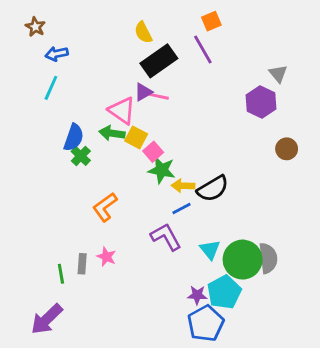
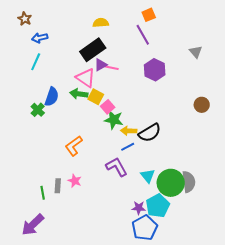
yellow semicircle: (143, 32) -> (101, 23), turned 112
black rectangle: (159, 61) -> (93, 50), moved
purple hexagon: (261, 102) -> (155, 70), moved
green cross: (81, 156) -> (38, 110), moved

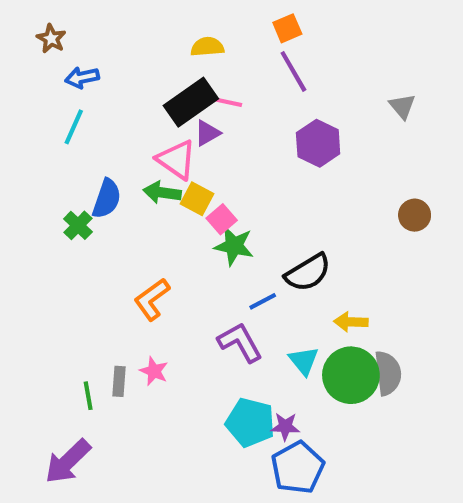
orange square: (149, 15) -> (287, 28), moved
pink line: (112, 68) -> (228, 102), moved
yellow arrow: (129, 131) -> (351, 322), moved
cyan pentagon: (158, 206) -> (250, 422), moved, turned -30

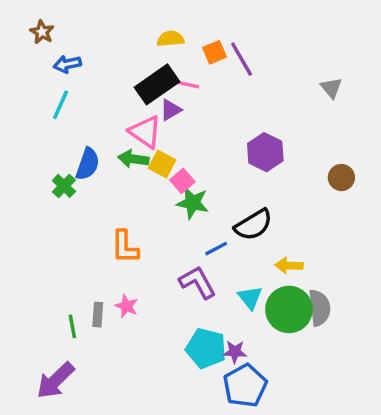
orange square: (287, 28) -> (215, 52), moved
purple hexagon: (318, 143) -> (265, 152), moved
orange L-shape: (152, 299) -> (125, 247), turned -54

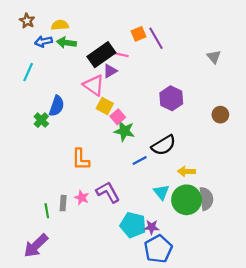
yellow semicircle: (171, 39) -> (60, 25), moved
cyan line: (61, 105) -> (28, 72), moved
green arrow: (133, 159) -> (66, 43), moved
purple L-shape: (198, 282) -> (108, 192), moved

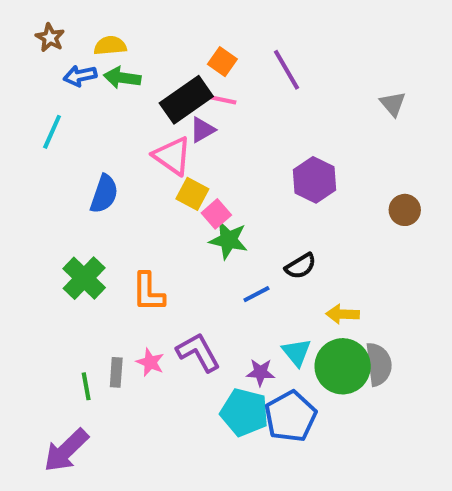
orange square: (138, 34) -> (222, 62), moved, turned -32
green cross: (41, 120) -> (84, 278), moved, size x1.5
black semicircle: (164, 145) -> (301, 266), size x0.7
purple star: (152, 227) -> (260, 372), moved
blue pentagon: (158, 249) -> (291, 416), moved

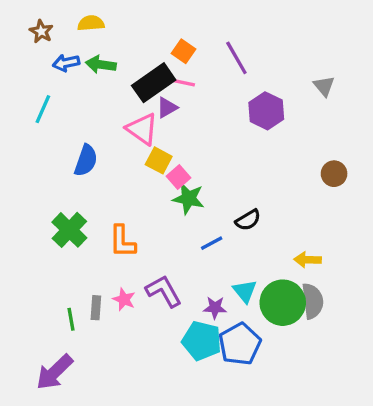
yellow semicircle: (110, 46) -> (91, 23), moved
purple hexagon: (315, 180) -> (266, 111), moved
yellow arrow: (343, 314) -> (308, 260), moved

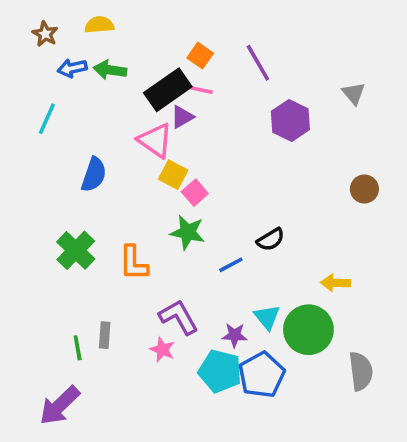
green star: (188, 198) -> (188, 232), moved
pink star: (124, 299) -> (162, 350), moved
gray semicircle: (313, 301) -> (361, 371), moved

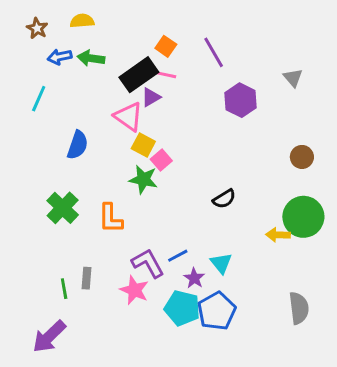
green star: (188, 232) -> (143, 179), moved
blue line: (231, 265) -> (178, 256), moved
green circle: (308, 330) -> (303, 217), moved
purple star: (235, 335) -> (194, 278), turned 30
pink star: (162, 350) -> (134, 290), size x1.4

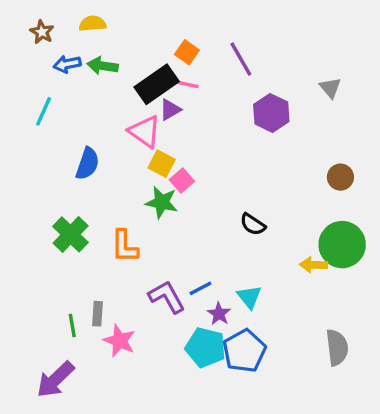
black semicircle: (224, 199) -> (253, 224), turned 65
pink star: (134, 290) -> (119, 341), moved

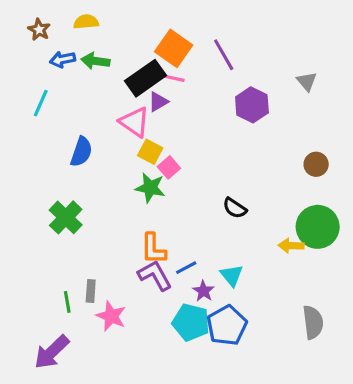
orange square: (187, 52) -> (174, 48), size x1.6
orange L-shape: (125, 246) -> (153, 249), moved

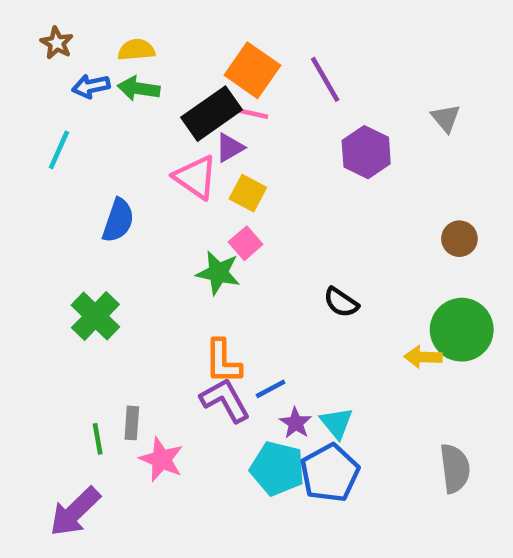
yellow semicircle: (86, 22) -> (136, 50), moved
yellow square: (150, 152) -> (248, 193), moved
cyan triangle: (232, 275) -> (337, 423), moved

